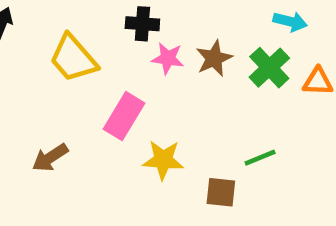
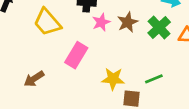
pink star: (168, 58) -> (101, 22), turned -30
yellow star: (163, 160) -> (113, 79), moved

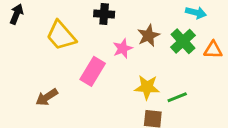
pink star: (101, 22) -> (123, 48), moved
yellow star: (113, 79) -> (147, 87), moved

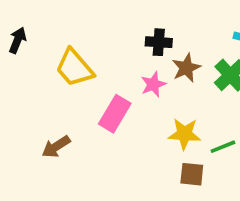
black cross: (104, 14) -> (159, 42), moved

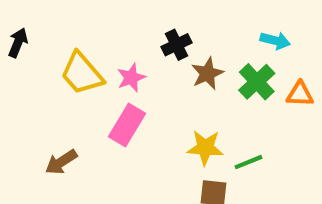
black cross: (159, 42) -> (176, 45), turned -30
pink star: (153, 84) -> (131, 78), moved

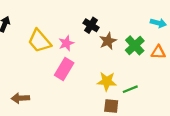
cyan arrow: (275, 41) -> (158, 23), moved
black cross: (176, 45) -> (91, 25), turned -32
brown arrow: (61, 162) -> (20, 98), moved, turned 30

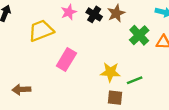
yellow trapezoid: (39, 41) -> (41, 31), turned 110
brown star: (108, 41) -> (116, 13), moved
pink star: (66, 43) -> (69, 12), moved

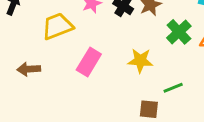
yellow star: (110, 72) -> (140, 61), moved
brown arrow: (21, 89) -> (29, 69), moved

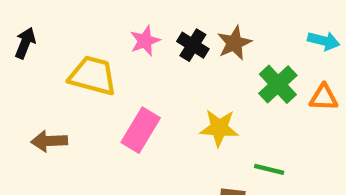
yellow trapezoid: (57, 26) -> (93, 76), turned 36
green line: (173, 88) -> (269, 169), turned 36

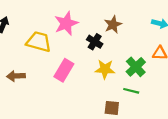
pink star: (145, 41) -> (66, 23), size x1.5
black cross: (193, 45) -> (95, 42), moved
green cross: (278, 84) -> (136, 67), moved

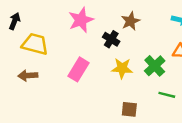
yellow trapezoid: (39, 42) -> (35, 44), moved
green line: (131, 91) -> (167, 95), moved

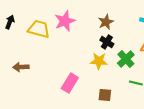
black cross: (111, 39) -> (107, 42), moved
yellow trapezoid: (35, 44) -> (39, 29), moved
pink rectangle: (79, 69) -> (70, 83), moved

